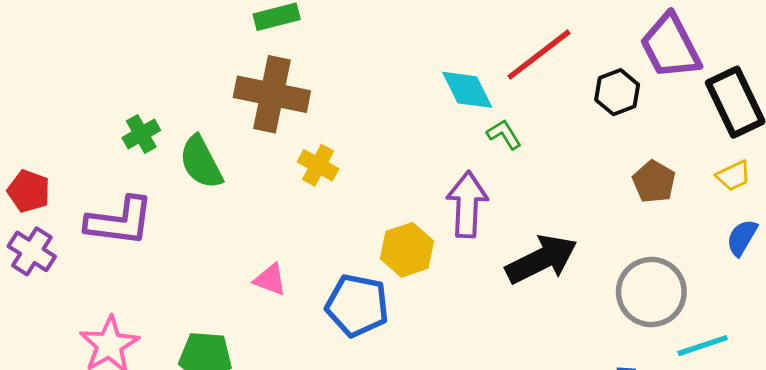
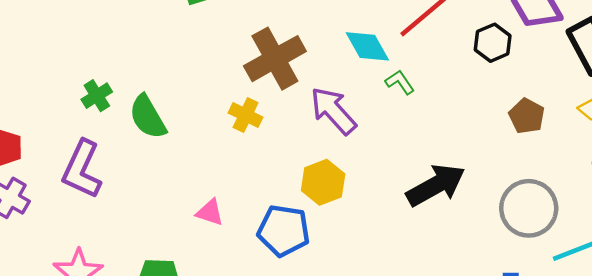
brown cross: (272, 94) -> (275, 59), moved, turned -38
purple arrow: (467, 204) -> (333, 111), moved, turned -42
purple L-shape: (120, 221) -> (82, 169), turned 110

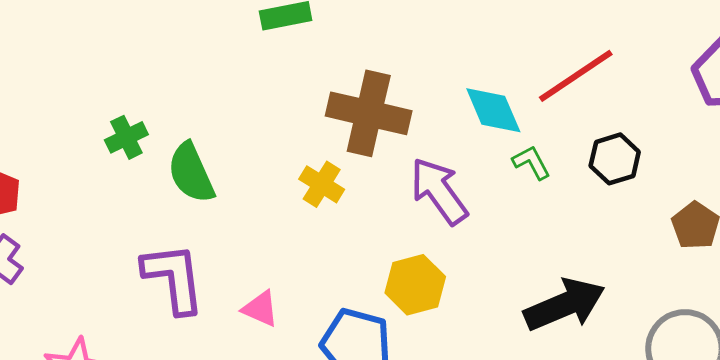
black hexagon: (493, 43) -> (615, 159), moved
brown cross: (275, 59) -> (369, 113), turned 36
purple L-shape: (82, 169) -> (174, 278), moved, turned 142

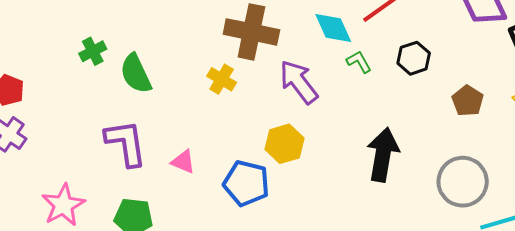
black arrow: (565, 305) -> (383, 155), turned -56

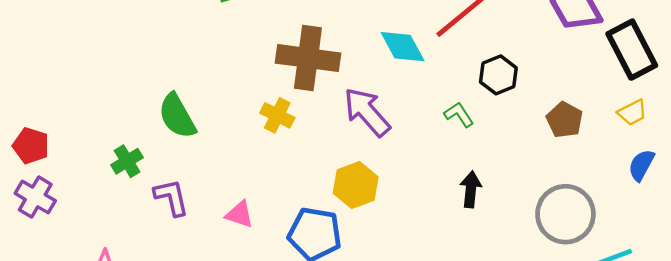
green cross: (93, 51) -> (127, 161), moved
green L-shape: (359, 62) -> (459, 115), moved
purple L-shape: (126, 143) -> (171, 197), size x0.7
black arrow: (383, 155) -> (471, 189), size x0.6

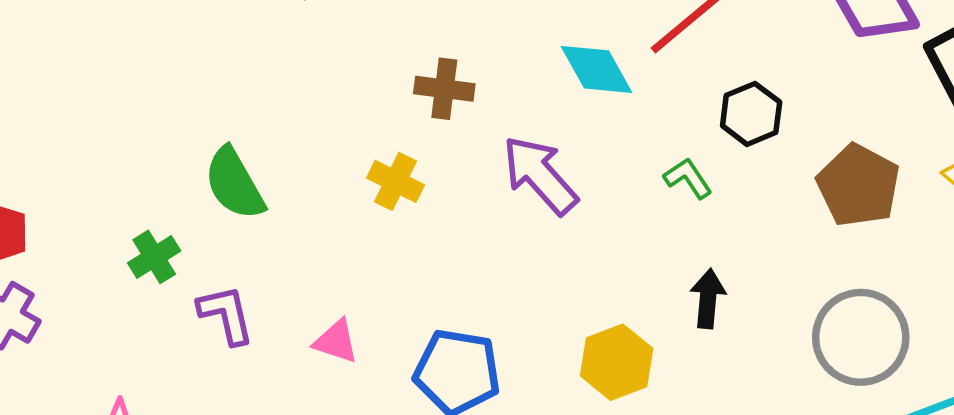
brown cross: (308, 58) -> (444, 89), size x0.6
brown pentagon: (565, 120) -> (858, 185), size x1.4
yellow hexagon: (356, 185) -> (617, 362), moved

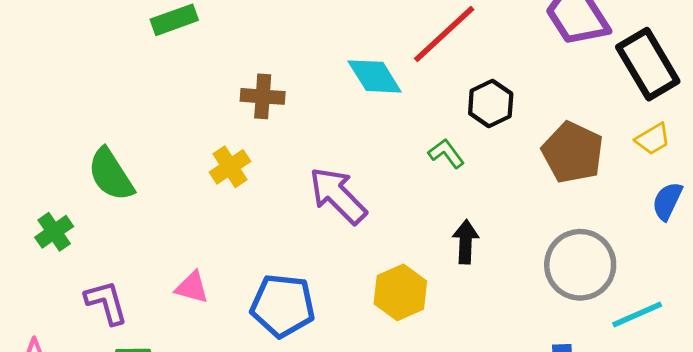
purple arrow: (540, 175) -> (338, 196), moved
yellow cross: (396, 181) -> (230, 167), turned 33
purple L-shape: (226, 315) -> (106, 302), moved

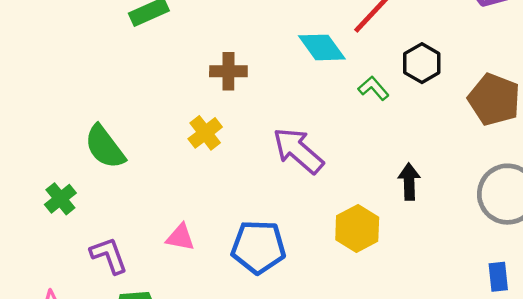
green L-shape: (446, 153) -> (373, 88), moved

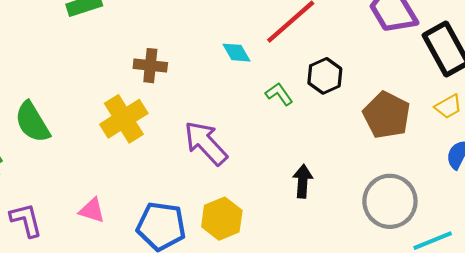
cyan diamond: (322, 47) -> (236, 53), size x0.7
yellow cross: (205, 133) -> (124, 119), size x1.5
yellow hexagon: (357, 229) -> (222, 219), moved

